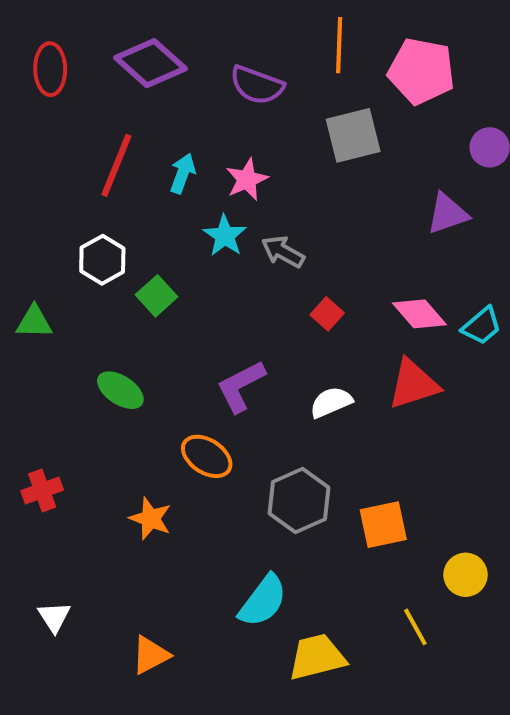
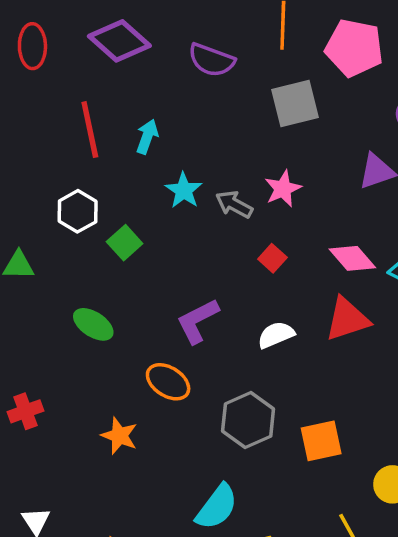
red line: (116, 165) -> (90, 130), turned -34
pink star: (247, 179) -> (283, 189), moved

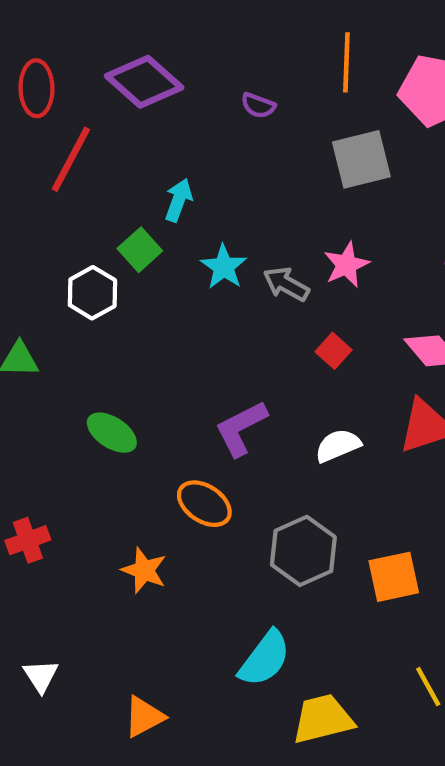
purple semicircle: (212, 60) -> (258, 105), size x0.6
red line: (90, 130) -> (71, 159), moved, turned 40
green square: (125, 243) -> (140, 250), moved

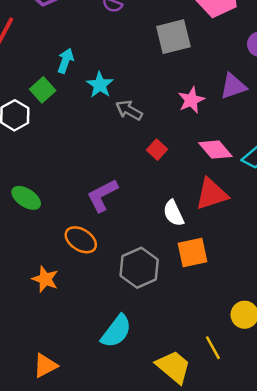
pink star: (346, 265) -> (191, 100), moved
cyan star: (224, 267) -> (100, 85), moved
white semicircle: (338, 446) -> (173, 213), moved, turned -92
orange square: (394, 577) -> (192, 252), moved
yellow trapezoid: (323, 719) -> (173, 367), moved, turned 54

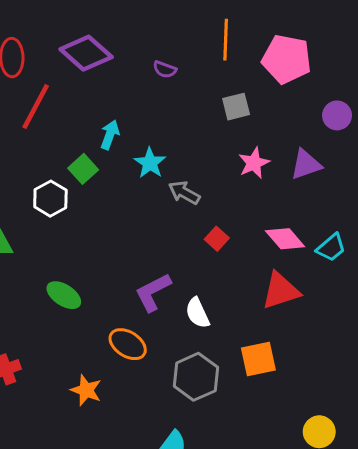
gray square: (173, 37) -> (236, 107), size x0.7
pink star: (191, 100) -> (254, 163), moved
white semicircle: (173, 213) -> (197, 313), moved

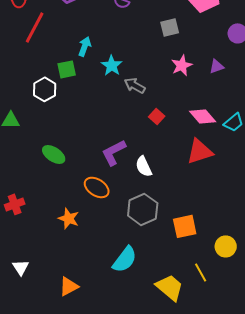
purple triangle: (306, 164) -> (217, 66), size x0.7
green square: (83, 169) -> (67, 69), turned 30
orange square: (258, 359) -> (185, 226), moved

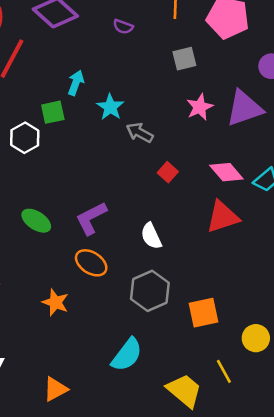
purple triangle: (217, 66) -> (244, 108), size x2.0
purple L-shape: (114, 152) -> (91, 218), moved

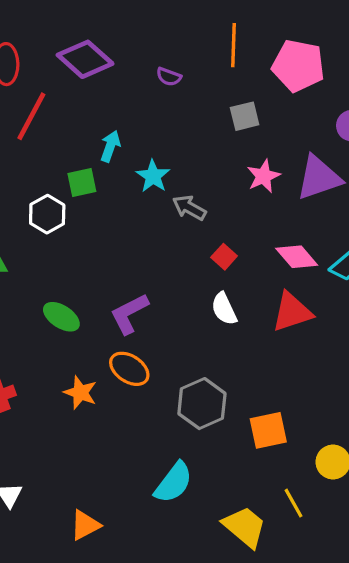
white semicircle: (151, 236) -> (224, 309), moved
orange star: (55, 302) -> (80, 393), moved

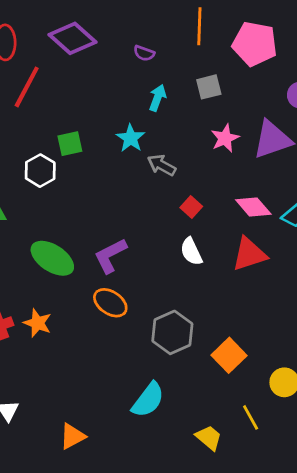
cyan arrow: (110, 146) -> (158, 98), moved
green ellipse: (61, 317) -> (52, 258), size x1.4
orange star: (80, 393) -> (37, 323), moved
orange square: (268, 430) -> (229, 355), turned -32
yellow trapezoid: (245, 527) -> (209, 438), size x0.7

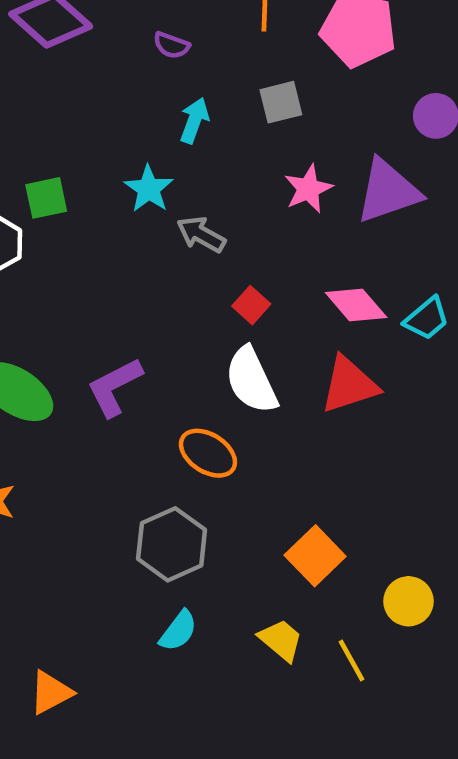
white semicircle: (191, 251) -> (251, 380), size x1.4
orange ellipse: (110, 303) -> (208, 453), moved
gray hexagon: (172, 332) -> (172, 544), moved
cyan semicircle: (148, 400) -> (178, 631), size x0.7
yellow trapezoid: (209, 438) -> (281, 640), moved

